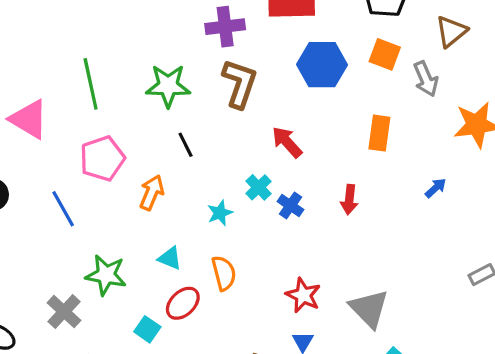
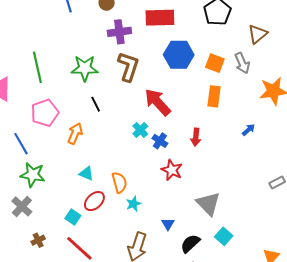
orange square: (385, 54) -> (215, 63), moved
red arrow: (287, 142) -> (158, 102), size x1.4
cyan star: (220, 213) -> (133, 204), moved
green star: (106, 275) -> (33, 175), moved
red star: (303, 295) -> (172, 170), moved

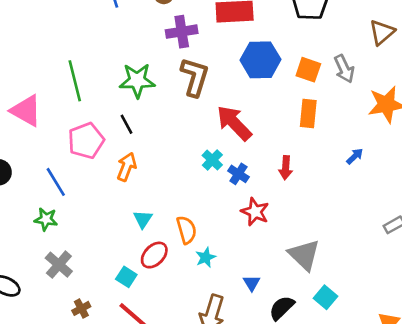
brown triangle: (258, 34) -> (382, 32), moved
black line: (96, 104) -> (126, 124), moved
cyan triangle: (86, 174) -> (143, 219), turned 42
green star: (33, 175) -> (46, 219), moved, size x0.7

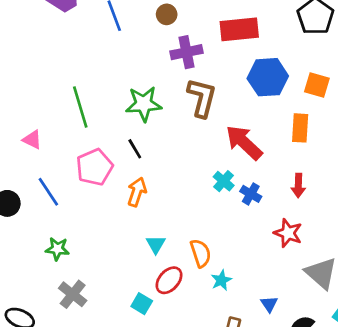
pink triangle: (26, 111) -> (32, 140), size x0.6
orange rectangle: (308, 113) -> (300, 128), moved
blue line: (56, 182) -> (48, 192), moved
red star: (255, 212) -> (288, 233), moved

